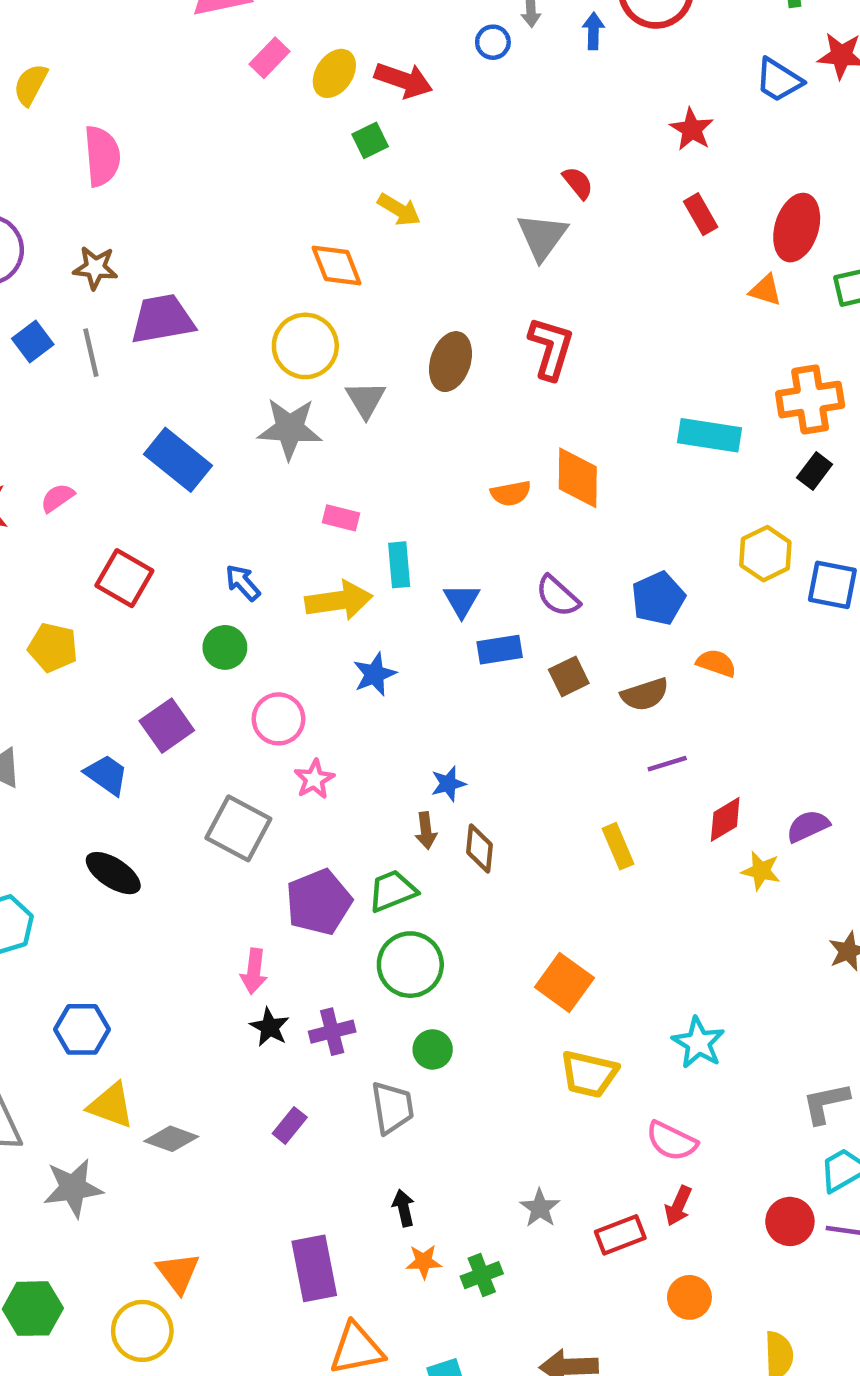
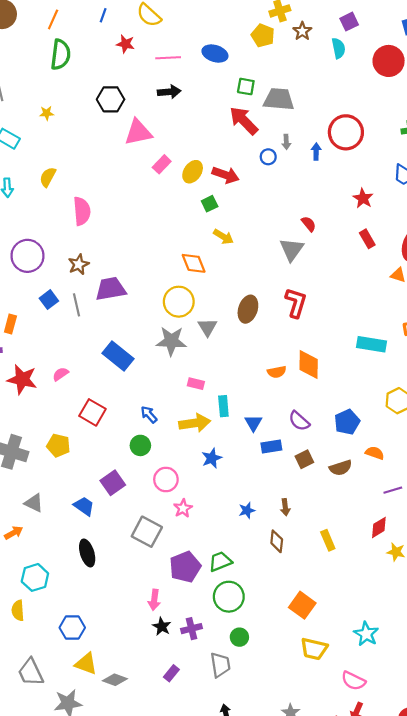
brown star: (95, 268) -> (79, 264), turned -30
purple line: (667, 764) -> (393, 490), moved
brown arrow: (426, 831) -> (285, 507), moved
brown diamond: (480, 848) -> (277, 541), moved
black ellipse: (113, 873) -> (87, 553), turned 40

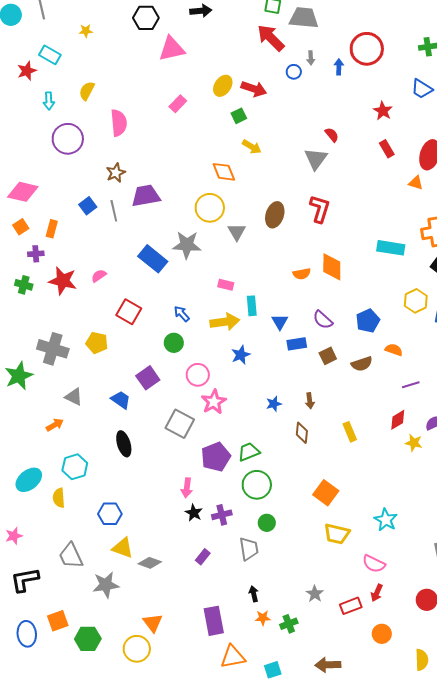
pink rectangle: (162, 164) -> (178, 104), moved
purple circle: (27, 256) -> (68, 139), moved
gray star: (171, 341) -> (187, 245), moved
pink star: (183, 508) -> (214, 402), size x1.4

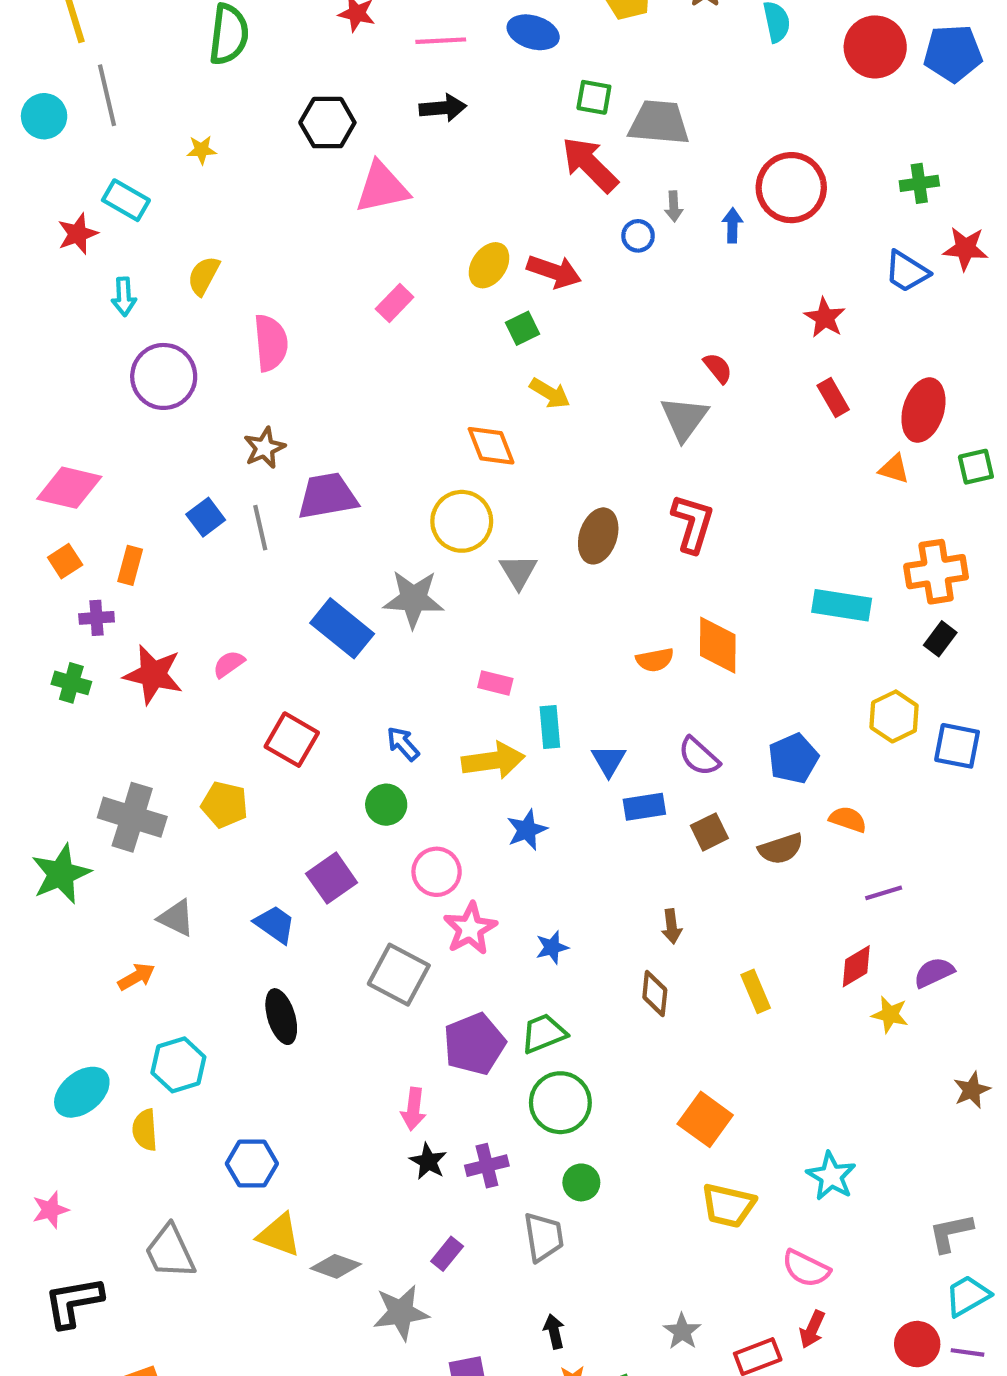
blue star: (274, 404) -> (552, 947), moved
gray star: (106, 585) -> (401, 1313), moved

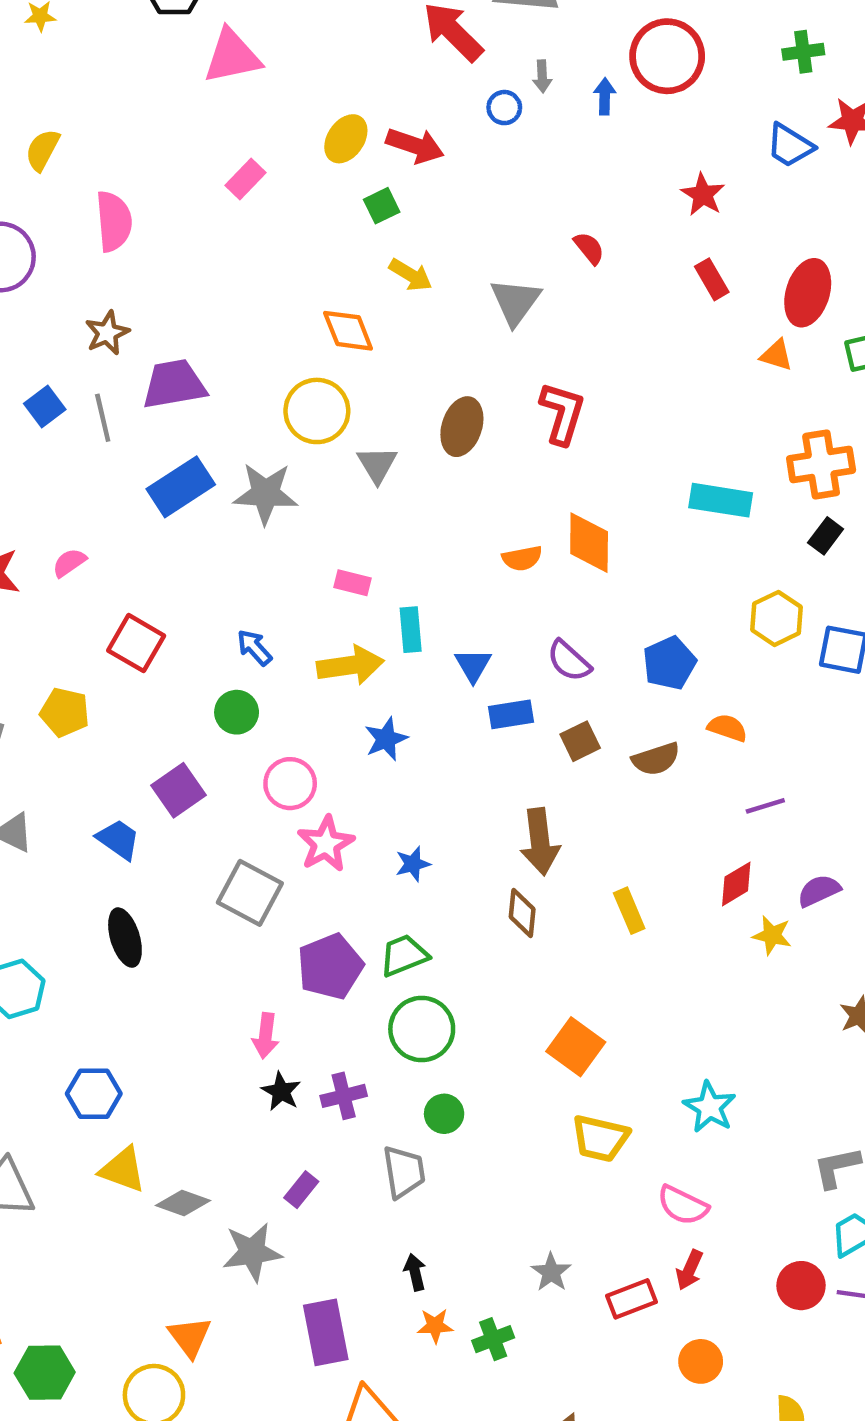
gray triangle: (684, 418) -> (515, 302), moved
blue rectangle: (342, 628) -> (181, 487), moved, turned -72
brown arrow: (672, 926) -> (540, 842), size x1.8

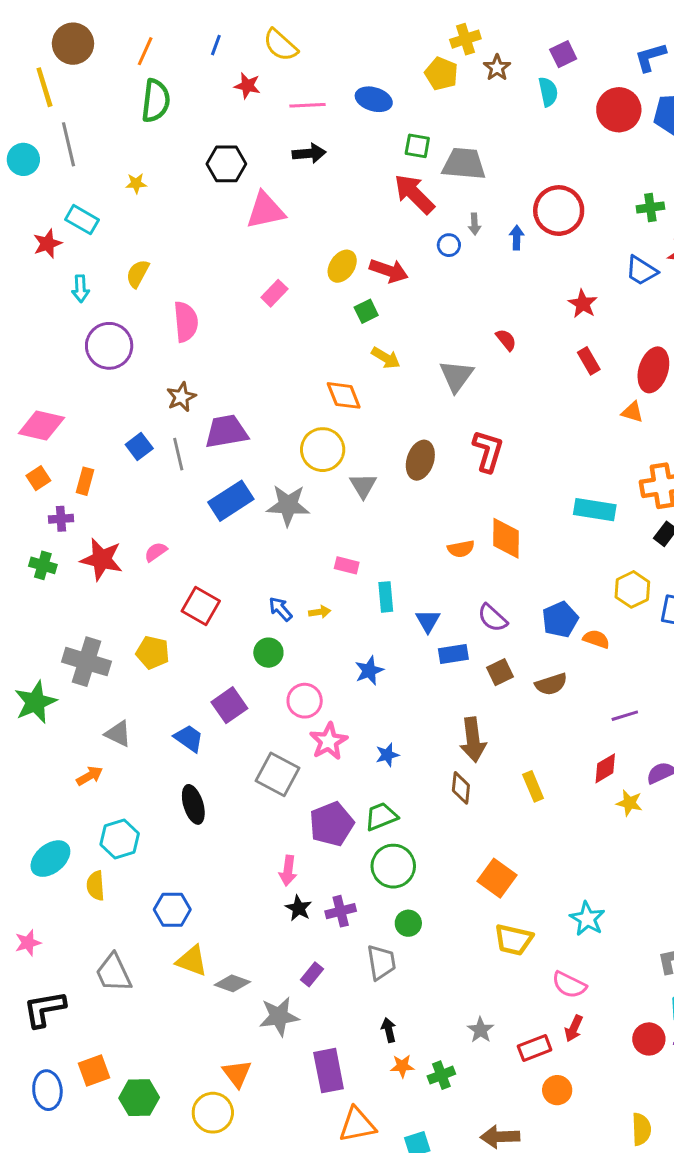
yellow arrow: (350, 665) -> (320, 612), moved, size x0.5
orange semicircle: (727, 728) -> (596, 639), moved
orange circle: (701, 1361) -> (557, 1090), moved

